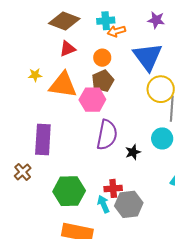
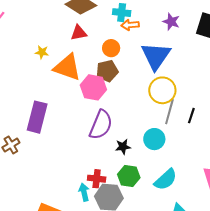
green hexagon: (69, 191) -> (129, 176), moved, size x0.7

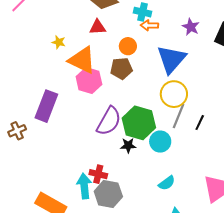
pink hexagon: (93, 87) -> (89, 80), moved
green hexagon: (129, 176) -> (139, 123), moved, size x1.5
cyan semicircle: (166, 180) -> (167, 183), size x0.7
cyan arrow: (84, 192) -> (84, 186), size x1.4

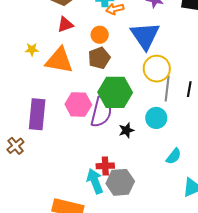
pink hexagon: (89, 80) -> (78, 105), moved
green hexagon: (139, 123) -> (115, 92), moved

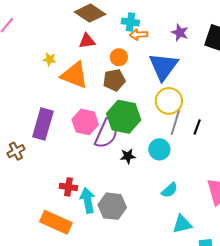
red cross: (105, 166) -> (68, 187), moved

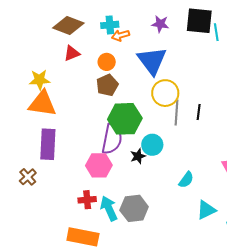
yellow star: (50, 59) -> (40, 80), size x1.5
orange triangle: (74, 75) -> (42, 104), moved
pink hexagon: (85, 122) -> (99, 165), moved
cyan circle: (159, 149) -> (152, 145), moved

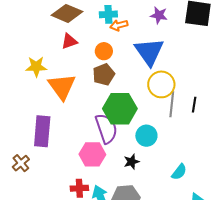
orange triangle: (42, 104) -> (62, 87), moved, turned 44
purple semicircle: (112, 139) -> (106, 128), turned -32
black star: (138, 156) -> (132, 162), moved

